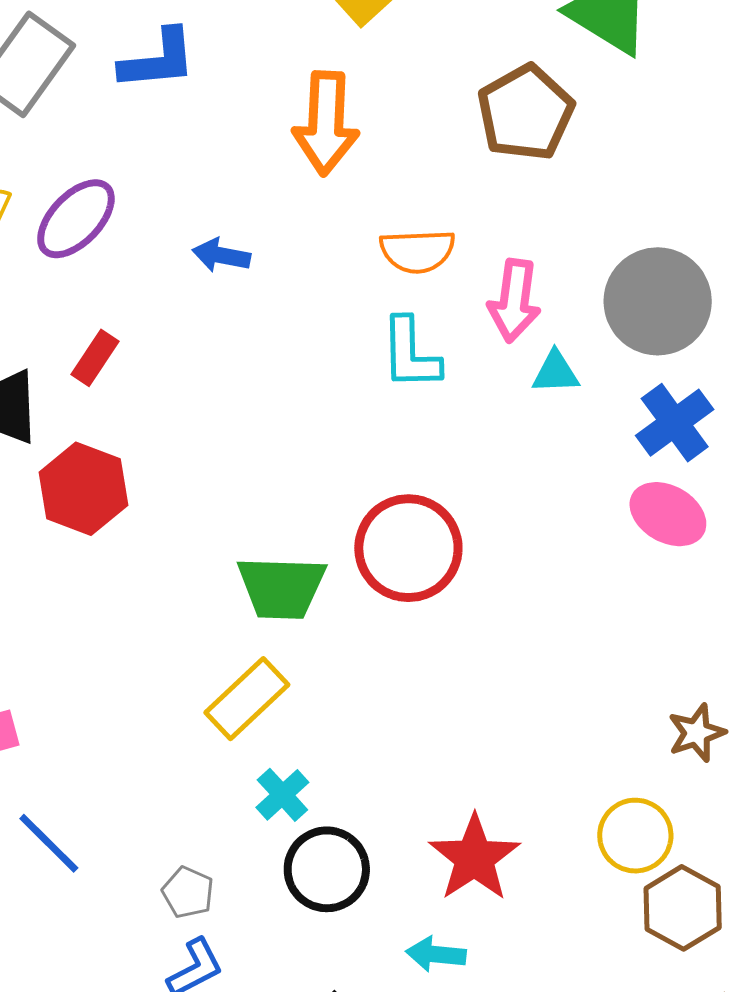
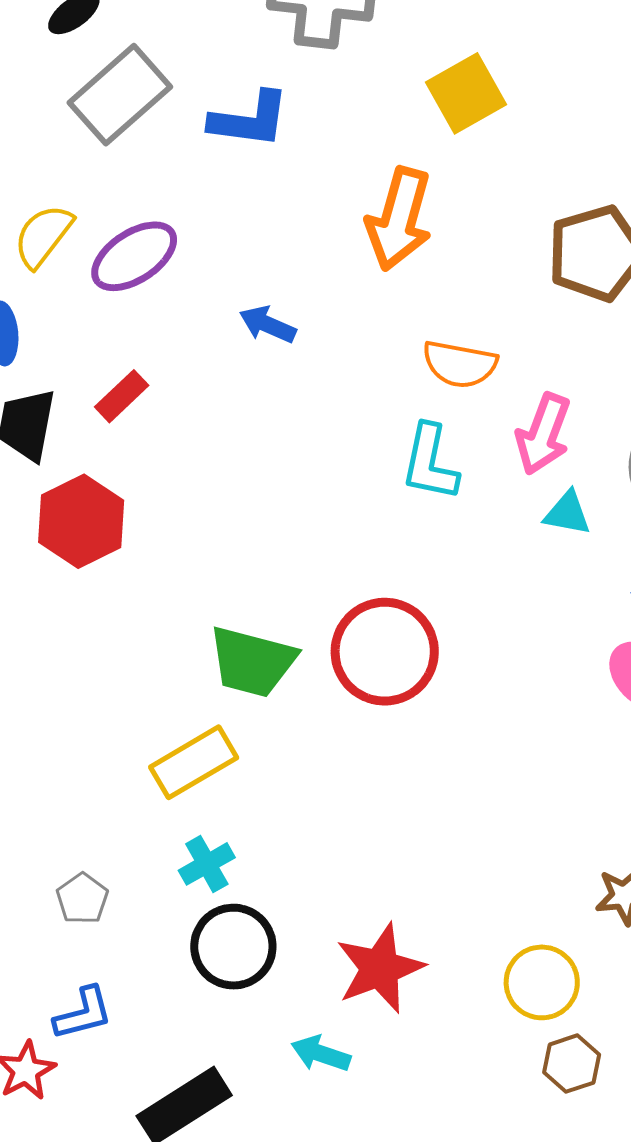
gray pentagon: (188, 892) -> (82, 899), moved
brown hexagon: (683, 908) -> (572, 1064), size x0.7

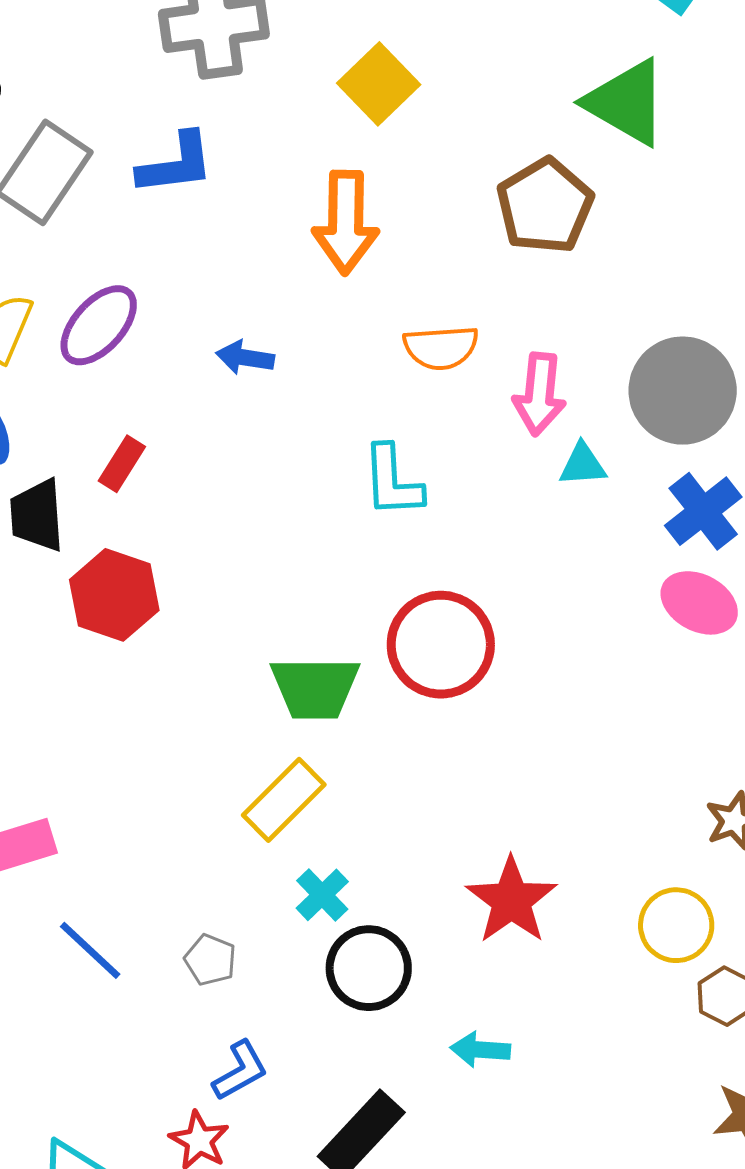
cyan L-shape: (430, 463) -> (392, 481), moved
red star: (380, 968) -> (511, 900), moved

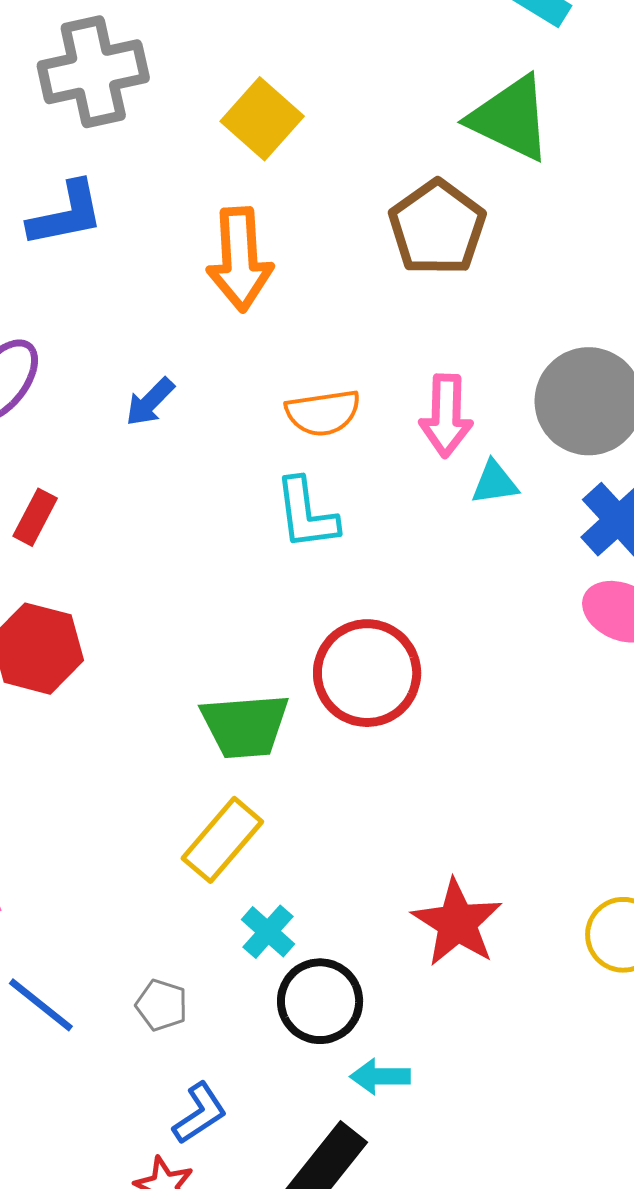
orange semicircle: (441, 347) -> (323, 413), moved
blue arrow: (245, 358) -> (150, 402), turned -50
cyan arrow: (480, 1050) -> (380, 1076), moved

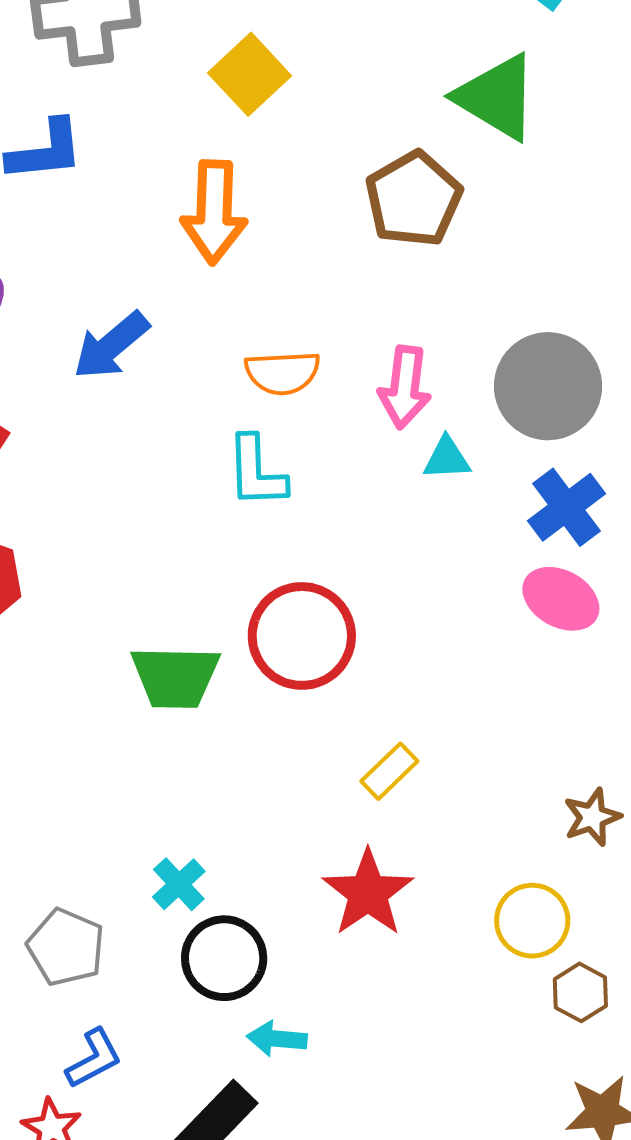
blue arrow: (150, 402) -> (111, 346), size x1.5
yellow rectangle: (222, 840) -> (389, 771), moved, size x0.7
gray pentagon: (162, 1005) -> (66, 947), size x1.5

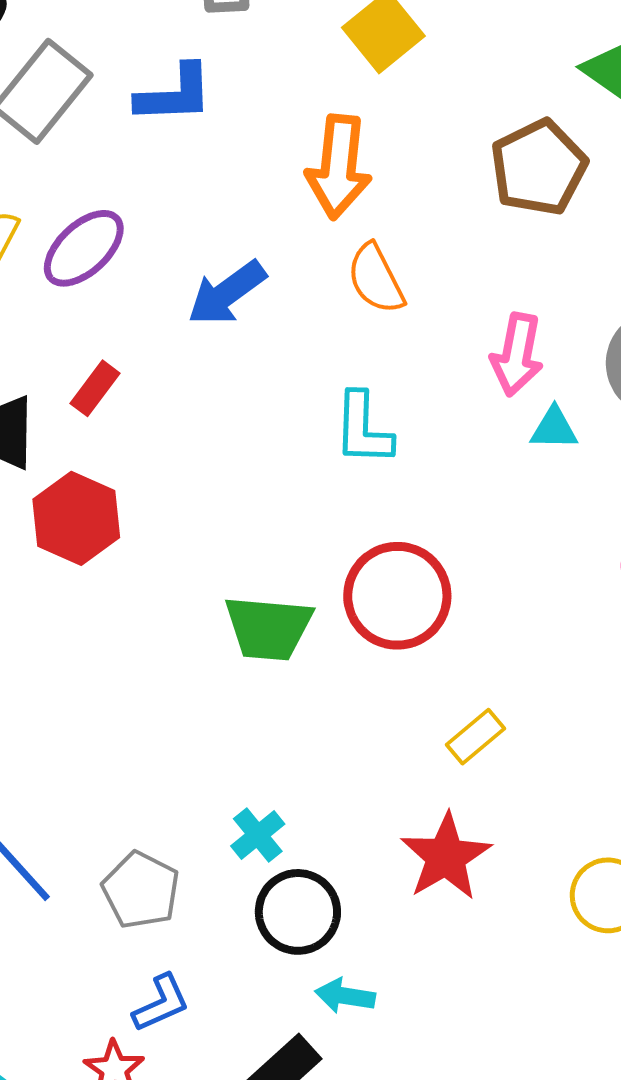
orange semicircle: (282, 373) -> (376, 279), moved, turned 62

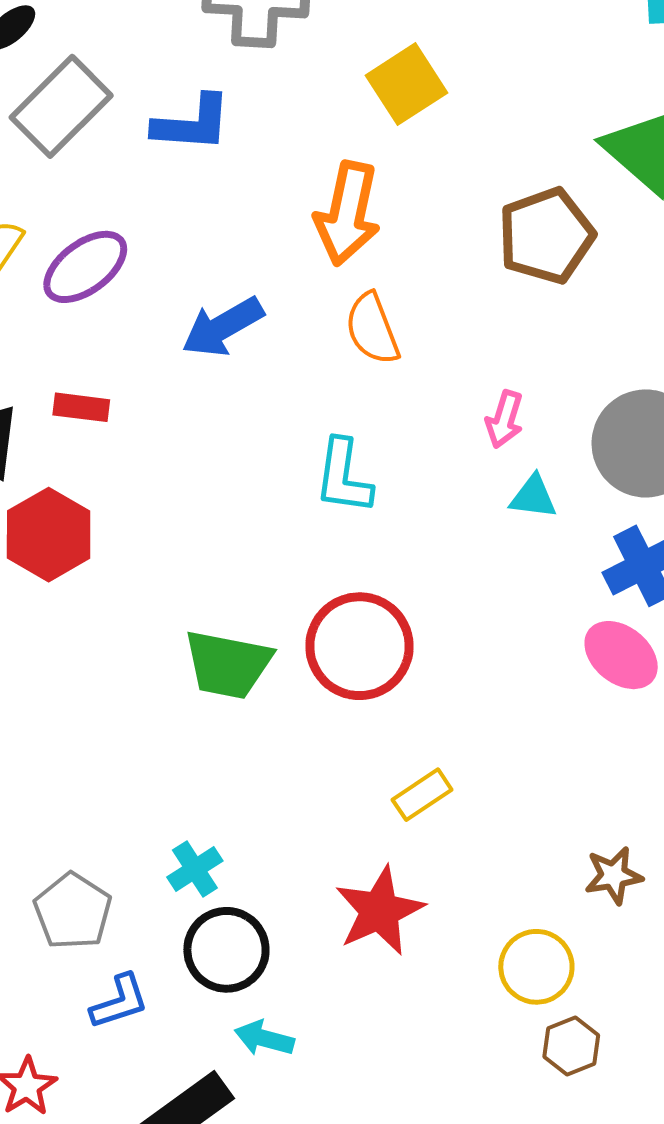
pink arrow: (517, 355) -> (504, 419), size x0.7
red rectangle: (95, 388) -> (81, 407), turned 54
blue L-shape: (161, 1003) -> (119, 1002), moved

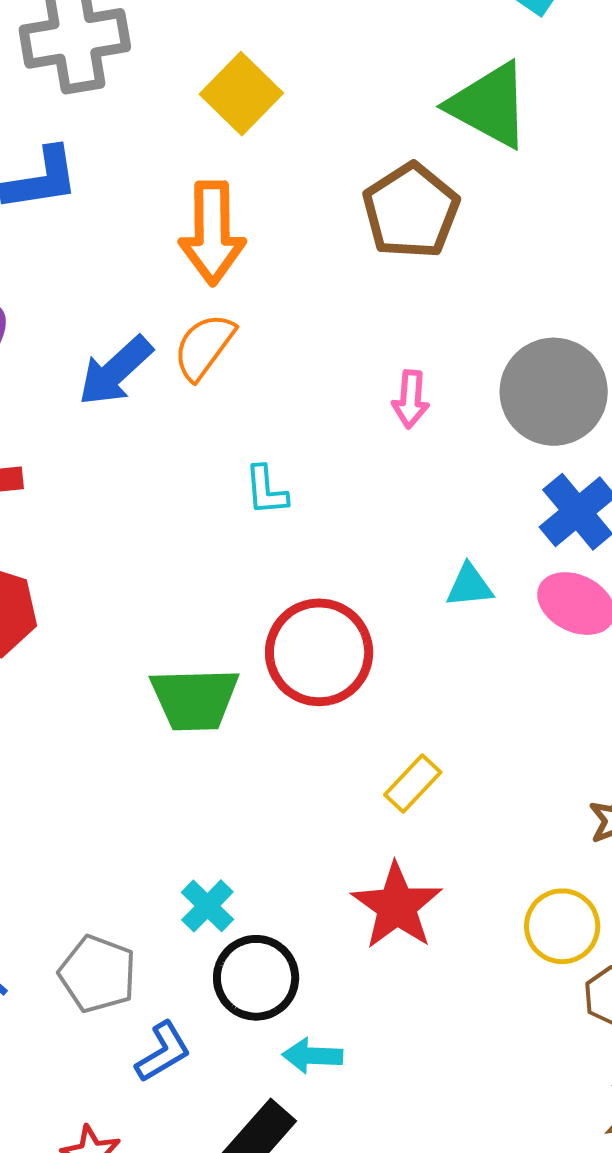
orange semicircle: (372, 329) -> (204, 347), moved, turned 70
cyan L-shape: (343, 477) -> (266, 490), size x0.7
cyan triangle: (533, 497) -> (469, 586), moved

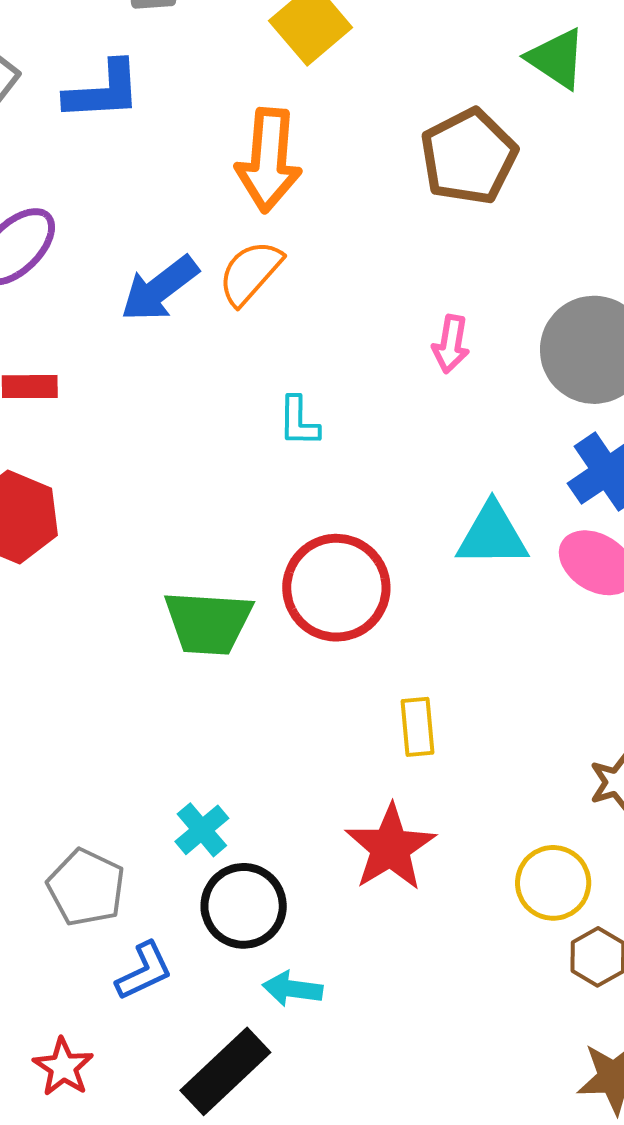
green triangle: (489, 105) -> (556, 59), size x0.7
cyan triangle: (469, 586) -> (492, 535), size x1.5
yellow rectangle: (413, 783) -> (418, 727), turned -54

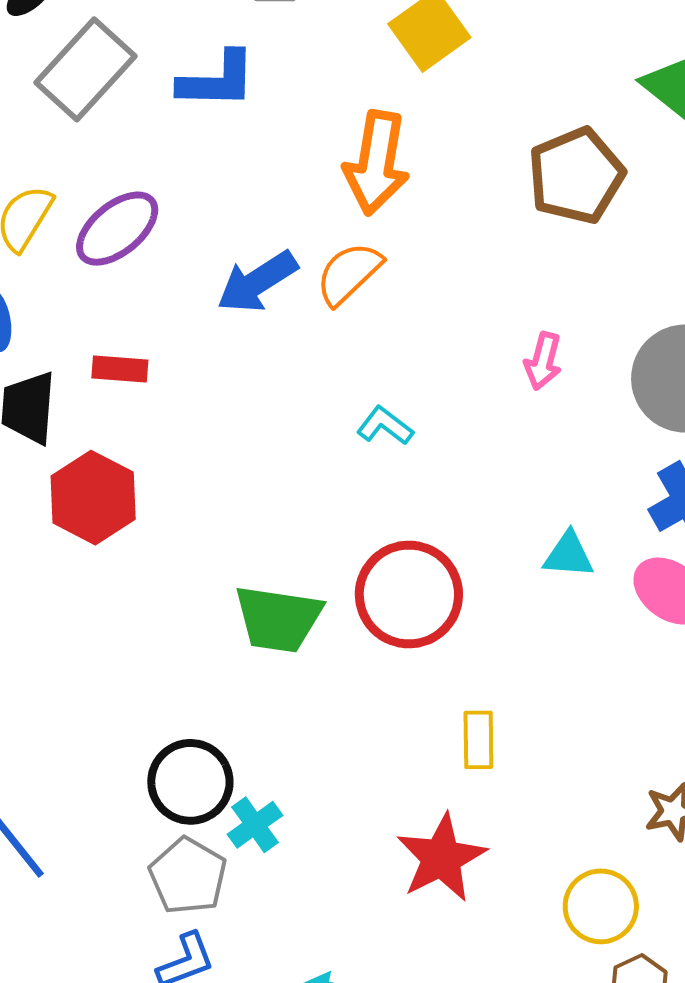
cyan L-shape: (299, 422) -> (385, 426), turned 122
cyan triangle: (492, 535) -> (569, 555), size x0.7
gray pentagon: (86, 887) -> (188, 876), moved
black circle: (244, 906) -> (190, 782), moved

